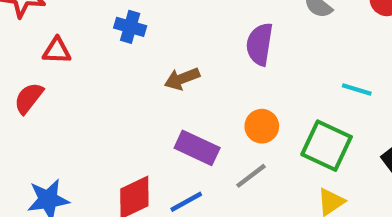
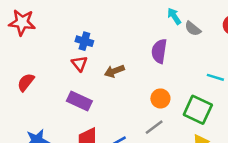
red triangle: (57, 51) -> (79, 64), moved, turned 49
purple rectangle: (197, 148) -> (79, 101), moved

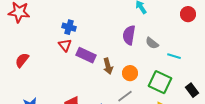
gray semicircle: (193, 29) -> (152, 43), moved
brown arrow: (114, 71) -> (108, 66), moved, turned -84
purple rectangle: (79, 101) -> (86, 55), moved

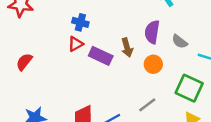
red triangle: (65, 45) -> (76, 44), turned 40
brown arrow: (108, 66) -> (127, 47), moved
orange circle: (130, 73) -> (153, 64), moved

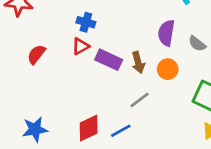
brown arrow: (127, 47) -> (138, 62), moved
red semicircle: (24, 62) -> (36, 54), moved
gray line: (147, 105) -> (140, 100), moved

